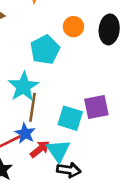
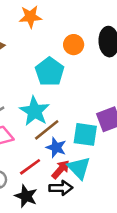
brown line: (32, 107) -> (47, 130), turned 52
blue star: (25, 133) -> (56, 147), moved
black arrow: (69, 170) -> (61, 188), moved

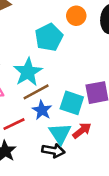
red arrow: (61, 169) -> (82, 130), moved
black arrow: (61, 188) -> (53, 151), moved

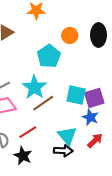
cyan square: (72, 103) -> (76, 95), moved
blue star: (42, 110) -> (90, 117), moved
red arrow: (82, 130) -> (95, 141), moved

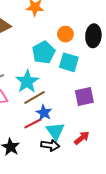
cyan square: (76, 95) -> (69, 62), moved
blue star: (90, 117) -> (44, 113), moved
red line: (28, 132) -> (33, 123), moved

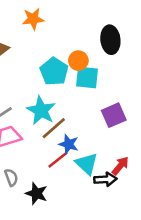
orange circle: (65, 34) -> (78, 61), moved
black arrow: (50, 145) -> (105, 179), moved

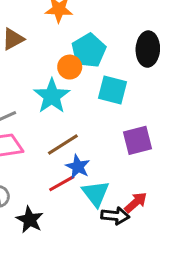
orange circle: (78, 61) -> (70, 67), moved
cyan pentagon: (54, 71) -> (89, 51), moved
cyan star: (41, 110) -> (52, 96), moved

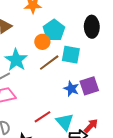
cyan star: (52, 96) -> (16, 60), moved
brown line: (63, 144) -> (49, 63), moved
blue star: (78, 167) -> (71, 89), moved

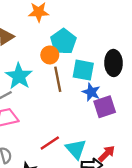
black ellipse: (92, 27) -> (114, 63), moved
brown line: (49, 63) -> (58, 79), turned -65
blue star: (71, 89) -> (91, 92), moved

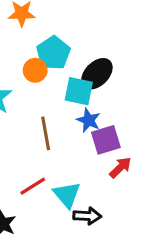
black ellipse: (114, 63) -> (97, 74), moved, turned 45
brown line: (58, 79) -> (46, 133), moved
red arrow: (107, 154) -> (120, 167), moved

